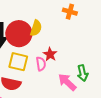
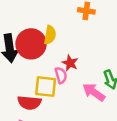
yellow square: (18, 62) -> (46, 87), moved

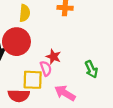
yellow semicircle: (50, 35) -> (25, 13), moved
pink arrow: (94, 92) -> (65, 93), moved

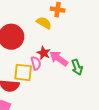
yellow semicircle: (25, 13) -> (44, 23), moved, turned -70
pink arrow: (65, 93) -> (59, 59), moved

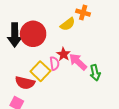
yellow semicircle: (44, 23) -> (68, 24), turned 105
yellow square: (23, 72) -> (40, 71), turned 30

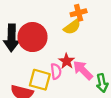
orange cross: (83, 13) -> (79, 13), moved, turned -32
yellow square: (40, 71) -> (40, 80), turned -30

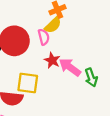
pink semicircle: (56, 71) -> (44, 37), moved

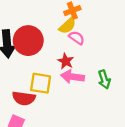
pink semicircle: (44, 37) -> (77, 38), moved, turned -42
pink arrow: (70, 67) -> (73, 77), moved, turned -30

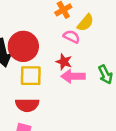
yellow semicircle: (67, 26) -> (85, 23), moved
yellow square: (41, 83) -> (31, 76), moved

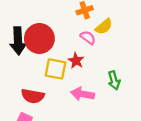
yellow square: (31, 76) -> (55, 69), moved
pink arrow: (73, 76) -> (83, 94), moved

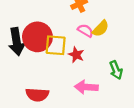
yellow semicircle: (104, 27) -> (101, 29), moved
yellow square: (55, 69) -> (56, 45), moved

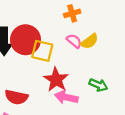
red star: (76, 55) -> (56, 80), moved, size x1.5
green arrow: (116, 70) -> (98, 85), turned -54

